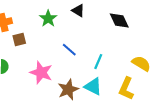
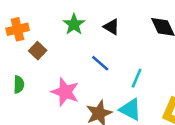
black triangle: (78, 11) -> (112, 27), moved
brown square: (19, 40) -> (38, 51), turned -32

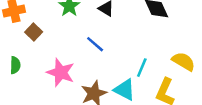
cyan line: (137, 78) -> (142, 68), moved

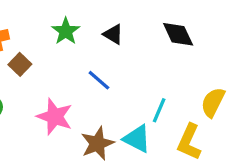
yellow semicircle: (184, 61) -> (213, 102), turned -95

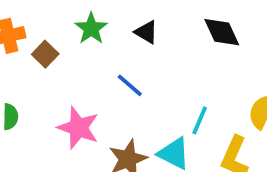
brown square: (20, 64) -> (45, 54), moved

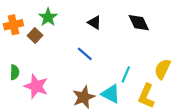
green star: (91, 28) -> (48, 17), moved
pink star: (78, 128) -> (36, 86), moved

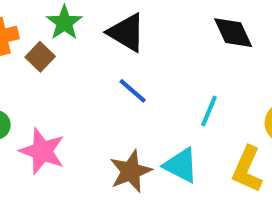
black triangle: (94, 23) -> (127, 33), moved, size x1.5
cyan line: (126, 74) -> (209, 111), moved

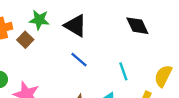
green star: (64, 23) -> (39, 20), turned -30
cyan line: (209, 111) -> (123, 71), turned -42

